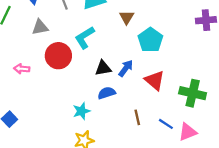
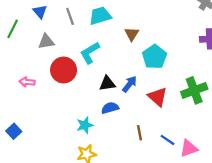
green cross: (193, 93) -> (194, 90), moved, turned -35

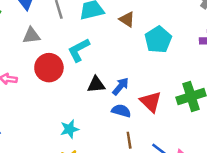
brown triangle: (132, 34) -> (127, 19), moved, turned -32
cyan pentagon: (154, 57) -> (158, 40), moved
blue semicircle: (110, 108) -> (121, 111), moved, turned 30

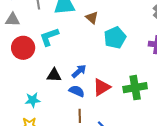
black triangle: (96, 85) -> (54, 75), moved
red triangle: (151, 102) -> (102, 87), turned 36

